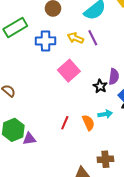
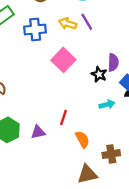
orange semicircle: (88, 123) -> (82, 139), moved
purple triangle: (29, 139) -> (38, 132), moved

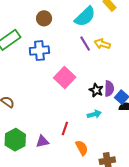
yellow arrow: (68, 24) -> (102, 44), moved
purple semicircle: (113, 62) -> (109, 89), moved
cyan arrow: (107, 105) -> (94, 114), moved

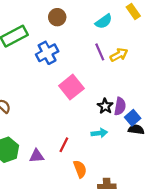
cyan semicircle: (85, 17) -> (104, 21), size x0.7
yellow arrow: (102, 44) -> (119, 55), turned 126
blue cross: (39, 51) -> (47, 53), turned -30

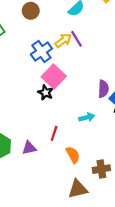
blue cross: (47, 53) -> (41, 52), moved
yellow arrow: (119, 55) -> (63, 40), moved
black star: (105, 106) -> (46, 93), moved

